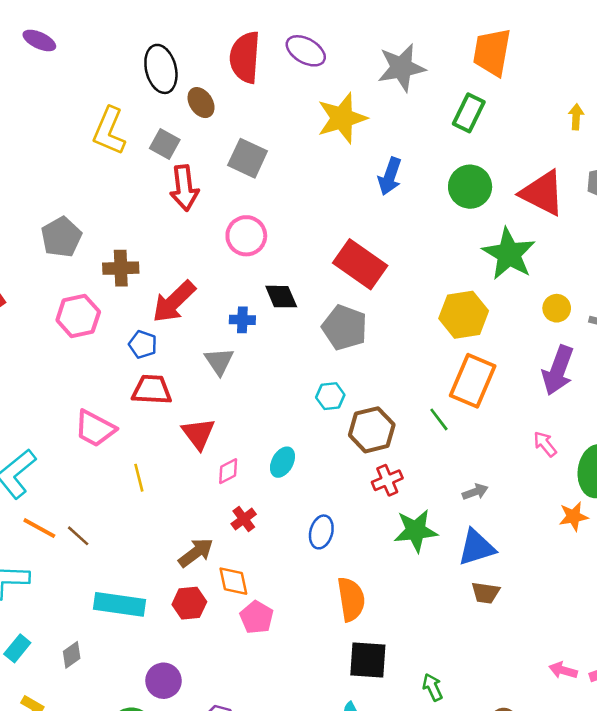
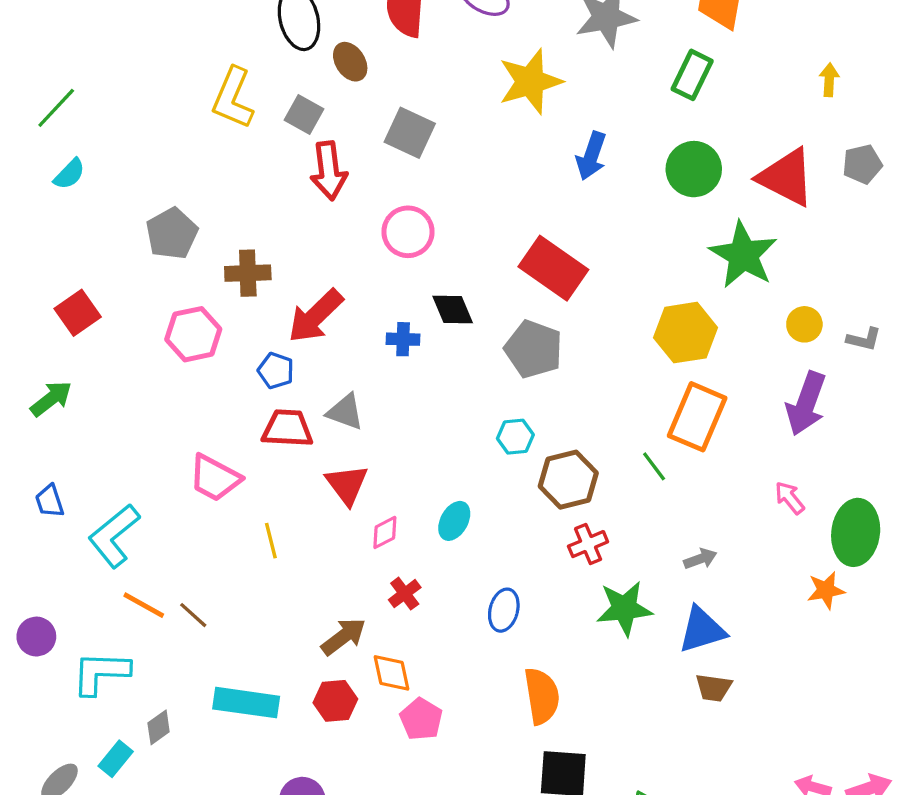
gray triangle: (219, 361) -> (345, 412), moved, turned -36
gray diamond: (72, 655) -> (159, 727), moved

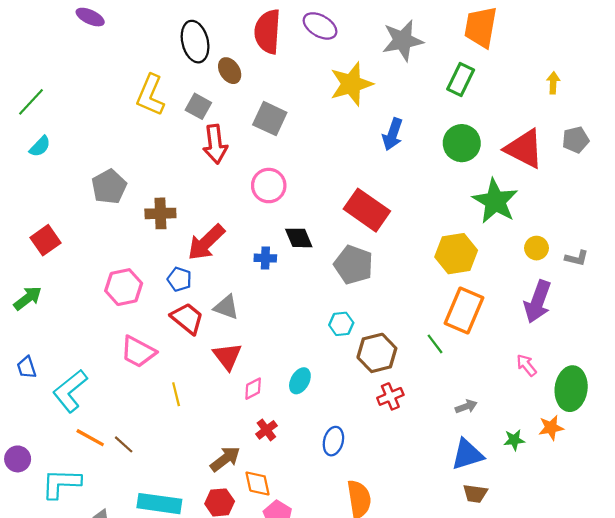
pink hexagon: (193, 334) -> (124, 287), moved
red trapezoid: (287, 428) -> (187, 318), turned 36
green star: (624, 608) -> (514, 440), moved, size x0.6

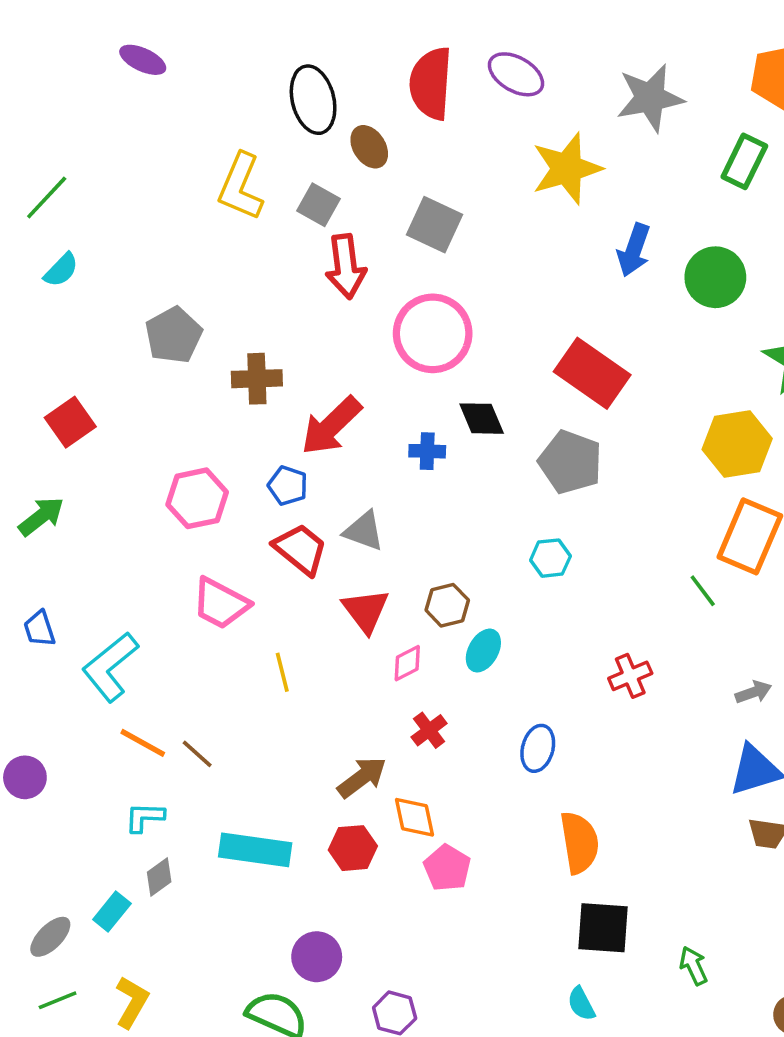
green circle: (462, 143) -> (715, 277), moved
pink circle: (269, 186) -> (433, 333), size x1.4
brown hexagon: (377, 353) -> (447, 605), moved, size x0.7
cyan L-shape: (61, 483) -> (145, 817), moved, size x0.6

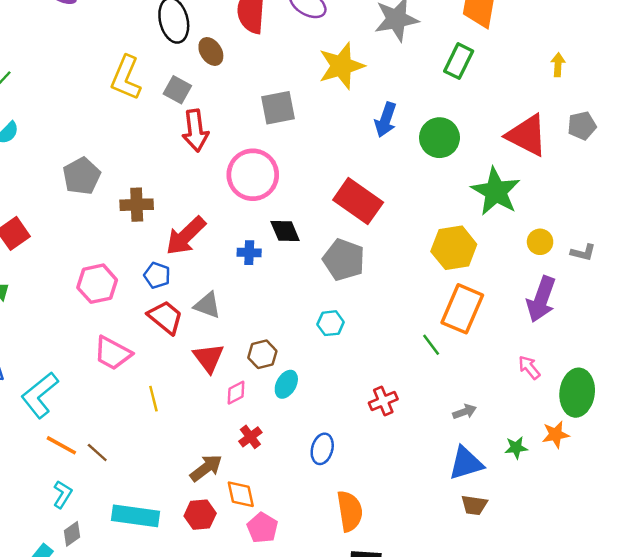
gray square: (434, 225) -> (278, 108), moved, turned -36
cyan L-shape: (145, 817) -> (62, 494), turned 120

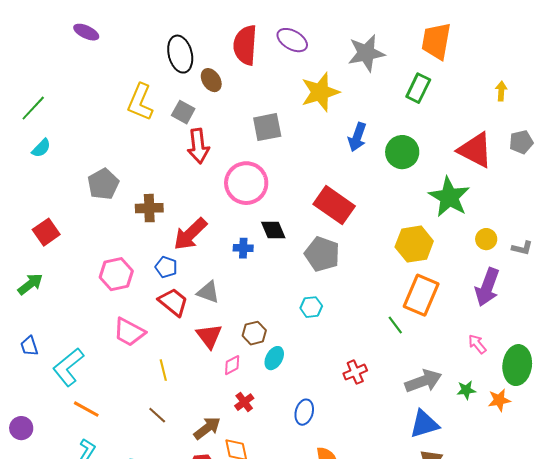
gray arrow: (465, 412) -> (423, 381), size x1.8
green star: (516, 448) -> (466, 390), moved
brown line: (97, 452) -> (157, 415), moved

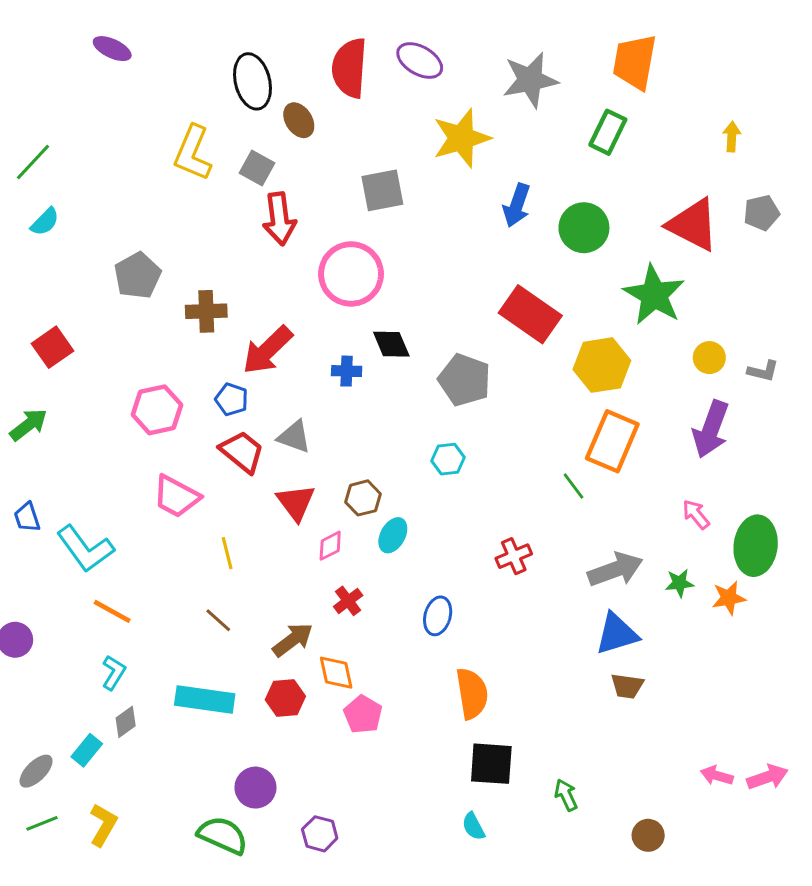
red rectangle: (334, 205) -> (530, 314), moved
cyan L-shape: (68, 367) -> (85, 549), turned -87

